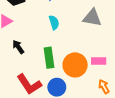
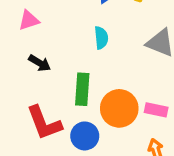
black arrow: (18, 47) -> (40, 63), turned 144

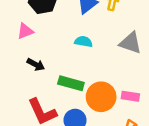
cyan semicircle: (101, 38) -> (83, 42), turned -72
green rectangle: (82, 89) -> (71, 83), turned -75

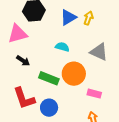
pink triangle: (25, 31) -> (18, 34), size x1.5
orange circle: (101, 97) -> (74, 74), moved

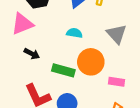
gray triangle: (99, 52) -> (116, 34), turned 30

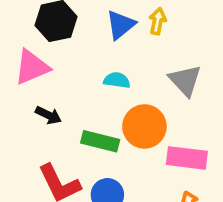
pink rectangle: (117, 82) -> (187, 158), size x1.5

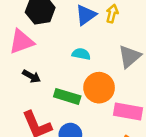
gray triangle: (185, 80) -> (130, 56), turned 30

